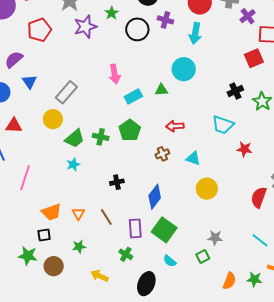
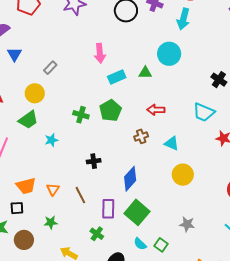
black cross: (235, 91) -> (219, 80), turned -35
gray rectangle: (66, 92) -> (50, 68), size x0.6
green trapezoid: (75, 138) -> (28, 120), moved
green square: (203, 257) -> (161, 245), moved, turned -32

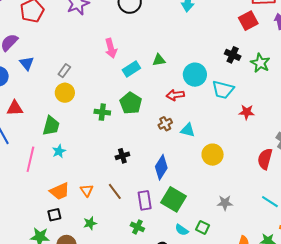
cyan circle: (169, 54) -> (195, 75), moved
yellow circle: (35, 93) -> (65, 93), moved
green trapezoid: (28, 120) -> (51, 126), turned -30
cyan star: (51, 140) -> (59, 151), moved
cyan triangle: (172, 143) -> (188, 130), moved

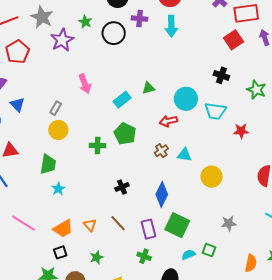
pink arrow: (111, 48) -> (85, 84), moved
green star: (260, 63) -> (256, 90), moved
pink line: (30, 159) -> (24, 223), moved, turned -65
cyan semicircle: (182, 230) -> (188, 255), turned 128

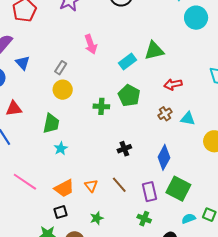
green triangle: (148, 88) -> (154, 51), size x1.5
cyan circle: (186, 99) -> (196, 18), moved

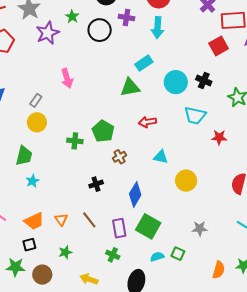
cyan circle: (196, 18) -> (176, 82), moved
cyan rectangle: (127, 61) -> (144, 63), moved
brown cross: (165, 114) -> (120, 157), moved

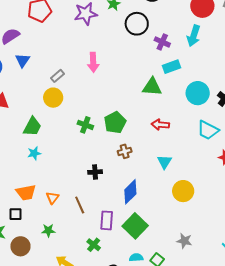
purple cross: (126, 17) -> (162, 42), moved
cyan triangle: (161, 157) -> (164, 162), turned 35

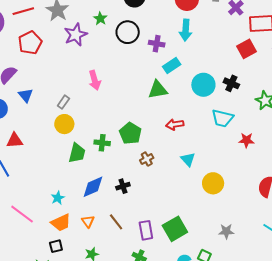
green trapezoid: (32, 127) -> (77, 153), moved
cyan star: (34, 153) -> (58, 198), moved
blue diamond: (130, 192) -> (93, 187), moved, turned 35
green square: (135, 226) -> (175, 229), turned 30

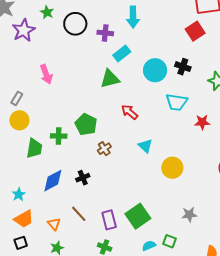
red arrow: (175, 124) -> (130, 112), turned 54
orange triangle: (88, 221) -> (54, 224), moved

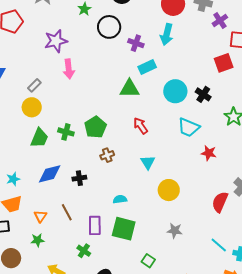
purple star: (24, 30) -> (56, 41), moved
gray star: (189, 215) -> (175, 231), moved
green square: (138, 216) -> (124, 229), turned 35
cyan semicircle: (149, 246) -> (120, 199), moved

